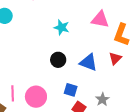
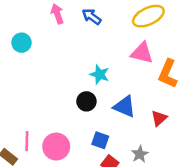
cyan star: (62, 27) -> (100, 74), moved
red triangle: (115, 58) -> (159, 118), moved

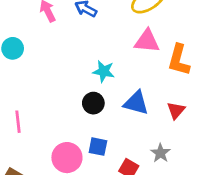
blue square: (100, 140) -> (98, 147), moved
pink line: (27, 141) -> (18, 122), moved

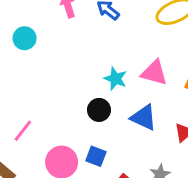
pink triangle: (147, 41) -> (154, 73), moved
pink line: (18, 122) -> (23, 131), moved, turned 35

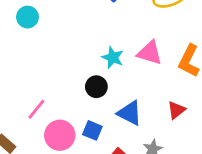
blue triangle: (144, 117) -> (130, 113), moved
pink line: (23, 131) -> (36, 109), moved

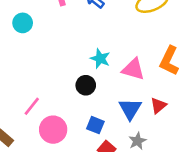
pink triangle: (150, 53) -> (133, 69), moved
blue triangle: (130, 113) -> (130, 109), moved, turned 35
blue square: (92, 130) -> (95, 125), moved

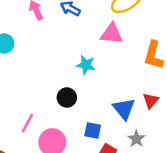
pink triangle: (133, 69) -> (112, 34), moved
black circle: (86, 85) -> (67, 98), moved

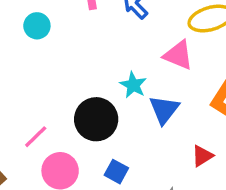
black circle: (67, 98) -> (96, 119), size x1.6
blue triangle: (124, 109) -> (164, 110), moved

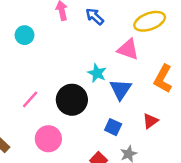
pink line: (36, 137) -> (30, 99), moved
blue square: (116, 172) -> (113, 127), moved

